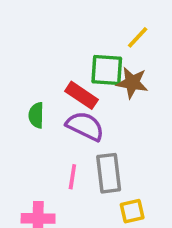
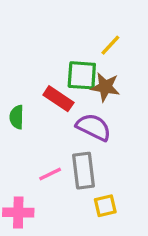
purple semicircle: (85, 126) -> (94, 127), moved
pink line: (72, 177) -> (50, 174), turned 55

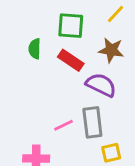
green square: (82, 75) -> (71, 26), moved
green semicircle: (17, 117) -> (35, 49), moved

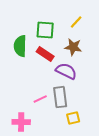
green semicircle: (35, 49) -> (20, 46), size x1.5

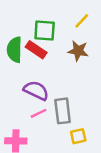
red rectangle: (45, 54) -> (36, 50), moved
purple semicircle: (66, 71) -> (36, 91), moved

